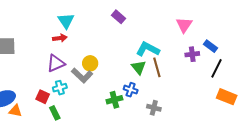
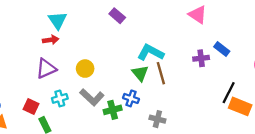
pink triangle: (184, 25) -> (198, 15), moved, turned -30
black line: (217, 68) -> (229, 93), moved
gray L-shape: (82, 75) -> (92, 97), moved
cyan cross: (60, 88) -> (60, 98), moved

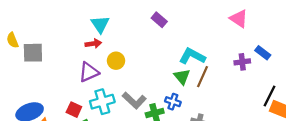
yellow circle: (85, 69) -> (116, 61), moved
brown line: (161, 73) -> (202, 77), turned 40
cyan cross: (60, 98) -> (102, 102), size x1.5

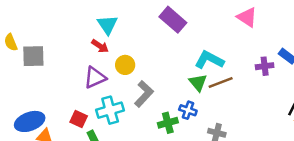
pink triangle: (239, 19) -> (247, 17), moved
purple rectangle: (159, 20) -> (173, 20), size x1.5
red arrow: (93, 44) -> (100, 46), turned 42
brown line: (202, 77) -> (221, 83), turned 45
gray L-shape: (134, 100) -> (144, 94), moved, turned -90

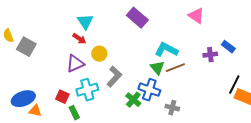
gray square: (33, 56) -> (26, 47), turned 30
blue cross: (188, 110) -> (149, 90), size x1.5
green cross: (168, 123) -> (133, 100), turned -35

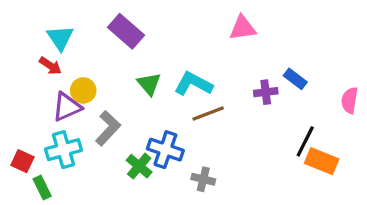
pink triangle: (196, 16) -> (243, 28), turned -42
purple rectangle: (137, 18) -> (126, 31), moved
purple triangle: (75, 64) -> (67, 107), moved
green triangle: (157, 68) -> (149, 84), moved

